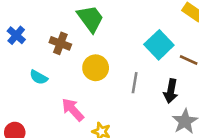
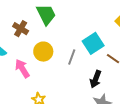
gray line: (135, 83) -> (72, 57), moved
pink arrow: (73, 110) -> (22, 68), moved

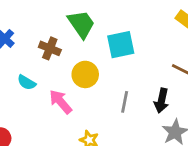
cyan square: (93, 43) -> (121, 45), moved, turned 30
gray line: (72, 57) -> (125, 102), moved

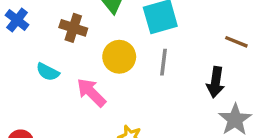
gray line: (125, 102) -> (163, 62), moved

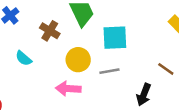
gray line: (163, 62) -> (109, 71), turned 60
pink arrow: (91, 92) -> (68, 89), moved, turned -55

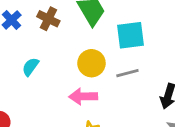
brown cross: (50, 31) -> (48, 19), moved
cyan semicircle: (24, 58) -> (30, 67), turned 90

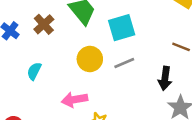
brown cross: (48, 19) -> (44, 24), turned 30
pink arrow: (83, 96) -> (74, 100), moved

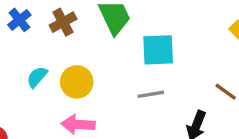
yellow circle: (90, 59) -> (77, 82), moved

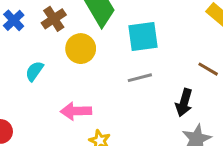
yellow circle: (77, 82) -> (81, 49), moved

